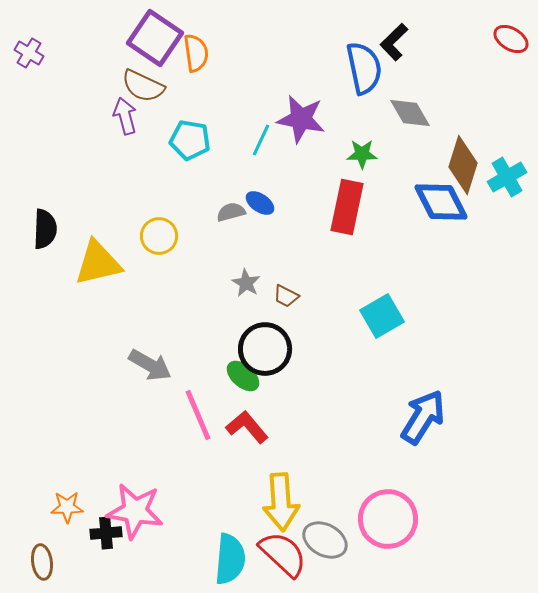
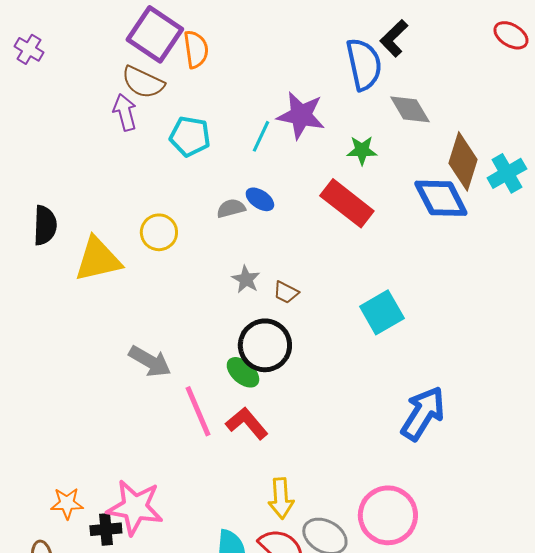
red rectangle: (347, 207) -> (347, 203), turned -64
yellow arrow: (281, 502) -> (281, 498), size x0.7

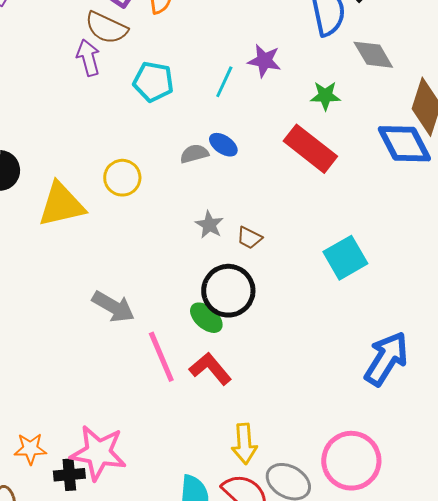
purple star: (301, 115) -> (264, 61), size x0.7

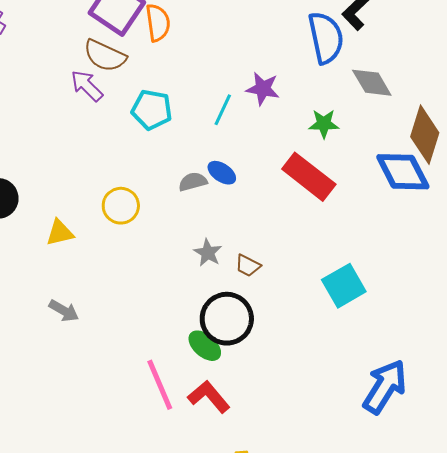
purple arrow: (88, 58) -> (87, 86), turned -30
yellow triangle: (61, 205) -> (60, 233), size x0.6
gray arrow: (113, 307) -> (64, 311), moved, size x0.7

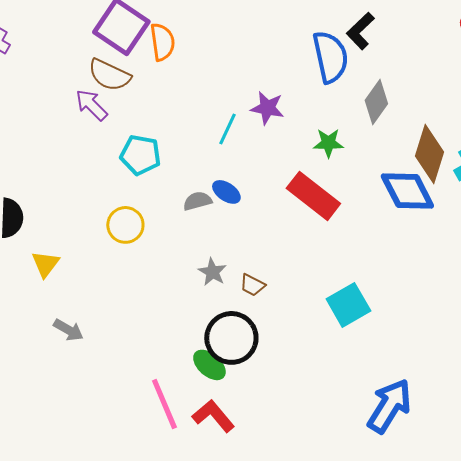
gray diamond: (372, 83) -> (376, 102), turned 66
cyan pentagon: (152, 110) -> (140, 155), moved
yellow triangle: (60, 233) -> (45, 264), moved, turned -40

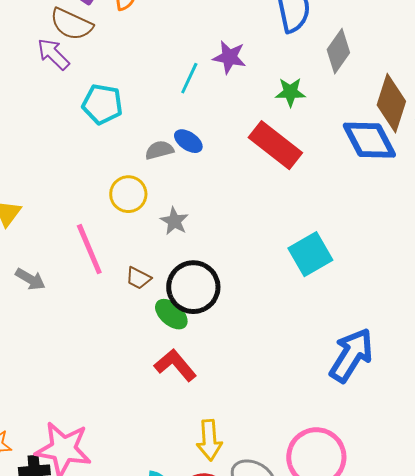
yellow circle: (125, 225) -> (128, 194), moved
brown trapezoid: (252, 285) -> (138, 278), moved
pink line: (164, 404) -> (89, 249), moved

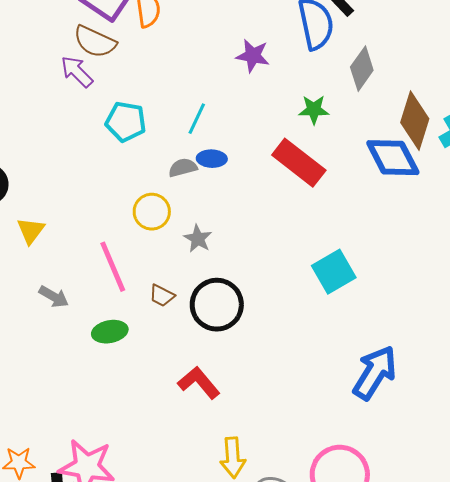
purple star: (229, 57) -> (253, 56), moved
cyan line: (189, 78) -> (197, 119), moved
blue ellipse: (188, 141) -> (212, 159), turned -32
green ellipse: (171, 314) -> (110, 332), moved, turned -52

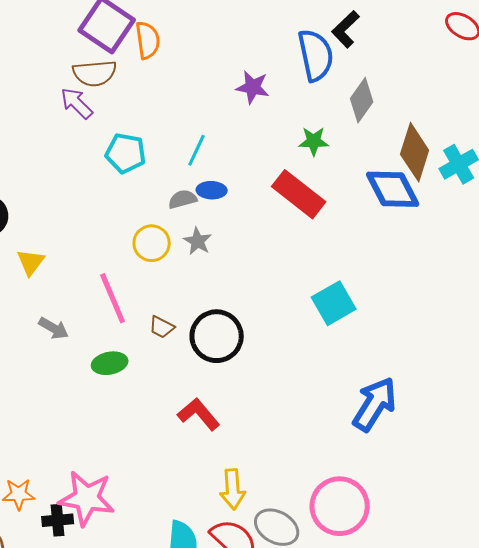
brown semicircle: (95, 42) -> (95, 73), turned -30
gray star: (198, 239) -> (198, 241), moved

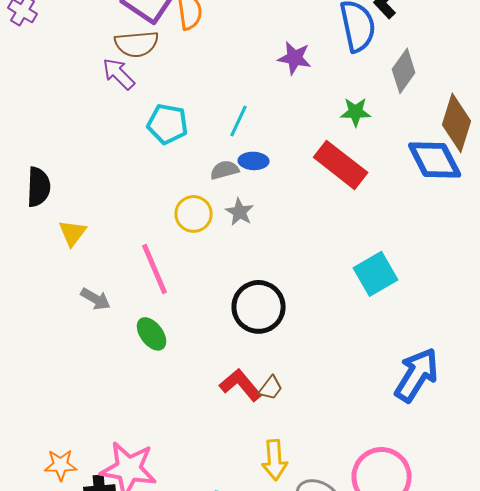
brown trapezoid: (162, 327) -> (271, 388), moved, turned -80
green ellipse: (110, 363) -> (152, 334), turned 64

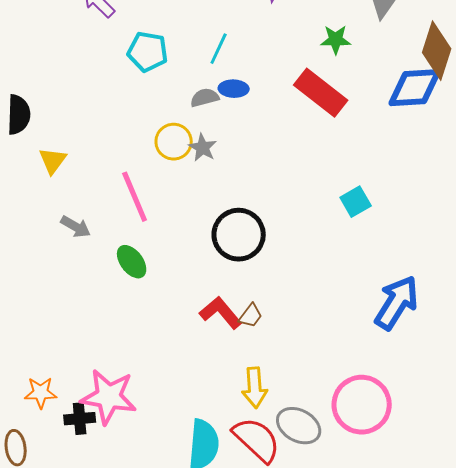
blue diamond: (435, 160) -> (415, 88), turned -66
gray star: (240, 212) -> (203, 148), moved
cyan square: (376, 274) -> (356, 202), size x0.7

